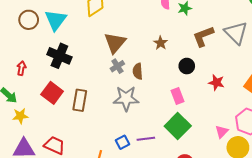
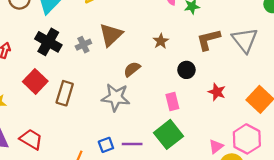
gray cross: (117, 66) -> (83, 45), moved
brown semicircle: (138, 71) -> (132, 69), turned 49

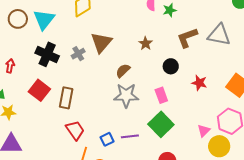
gray triangle: (245, 40) -> (219, 35), turned -35
gray star: (116, 97) -> (126, 95), moved
red trapezoid: (31, 139) -> (75, 130), moved, turned 30

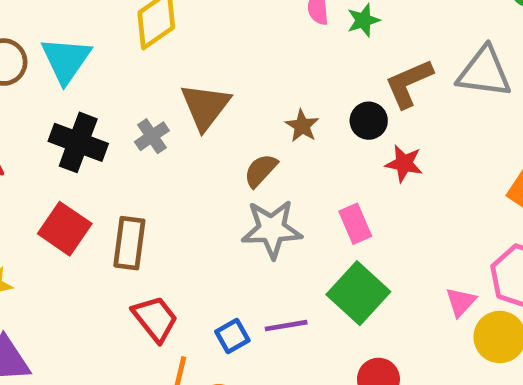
brown star: (146, 43) -> (302, 126), moved
black circle: (171, 66) -> (369, 121), moved
red star: (199, 83) -> (404, 164), moved

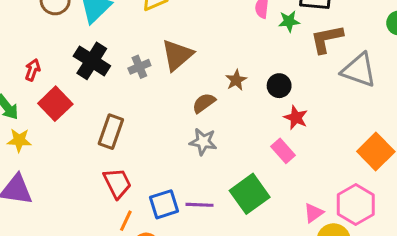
brown L-shape: (409, 83) -> (327, 39), moved
pink rectangle: (355, 224) -> (283, 151), moved, turned -30
red square: (65, 229) -> (55, 104), moved
gray star: (272, 229) -> (203, 142), size x0.7
blue square: (232, 336) -> (164, 204), size x1.4

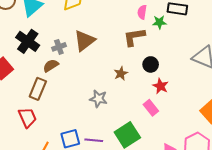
brown L-shape: (327, 39) -> (134, 37), moved
brown star: (236, 80) -> (121, 73), moved
brown semicircle: (204, 103) -> (51, 66), moved
red trapezoid: (117, 183) -> (27, 117), moved

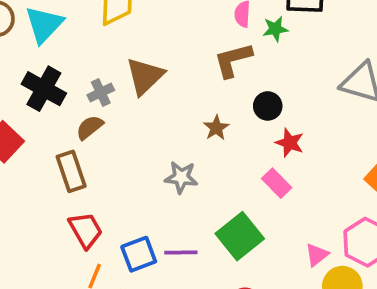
brown rectangle: (38, 89) -> (71, 171), turned -35
red trapezoid: (27, 117) -> (86, 230), moved

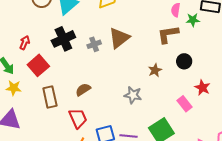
black cross: (44, 89) -> (63, 39), turned 30
brown semicircle: (90, 127) -> (83, 90), moved
red star: (290, 143) -> (202, 88), moved
brown rectangle: (71, 171) -> (50, 97), moved

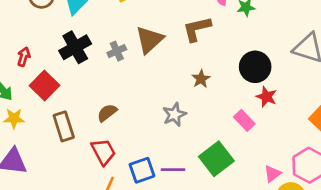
brown L-shape: (168, 34) -> (197, 29), moved
black circle: (184, 61) -> (255, 67), moved, size x1.5
gray star: (133, 95) -> (174, 115), turned -30

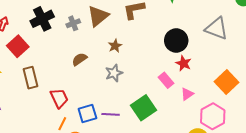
brown star: (201, 79) -> (115, 46), moved
brown semicircle: (107, 113) -> (80, 59), moved
pink triangle: (273, 174) -> (187, 94), moved

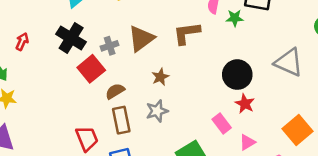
black cross: (42, 19) -> (71, 38), turned -35
red square: (18, 46) -> (91, 69), moved
brown rectangle: (30, 78) -> (121, 120), moved

